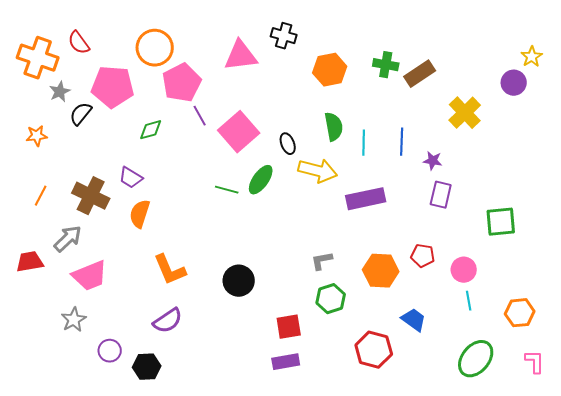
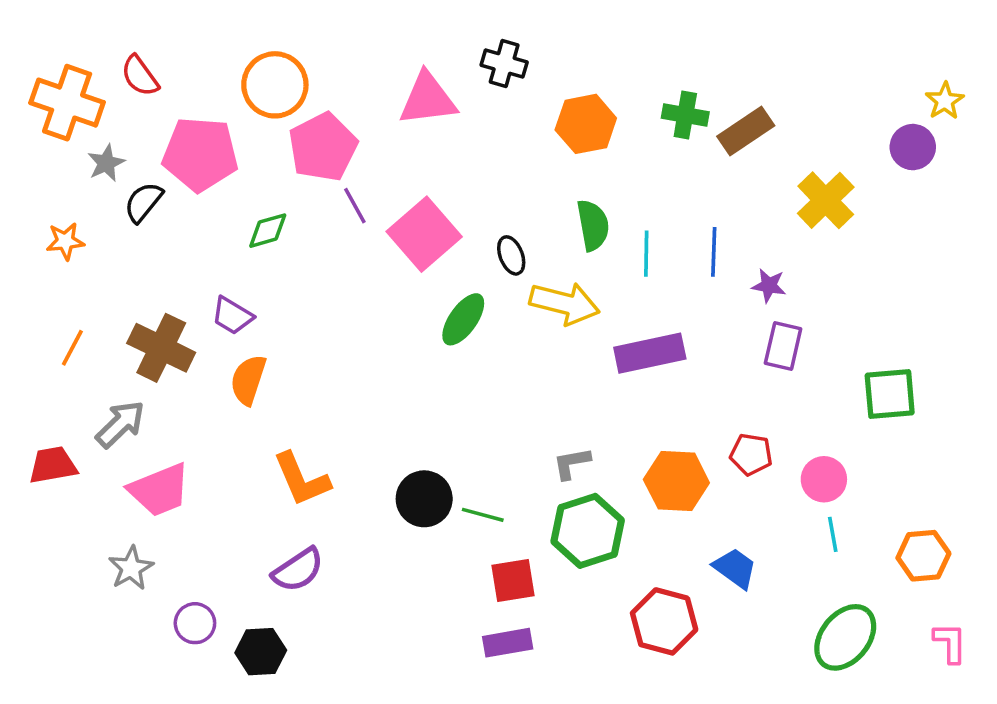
green line: (227, 190) -> (483, 515), moved
green hexagon: (331, 299) -> (588, 531), size x1.4

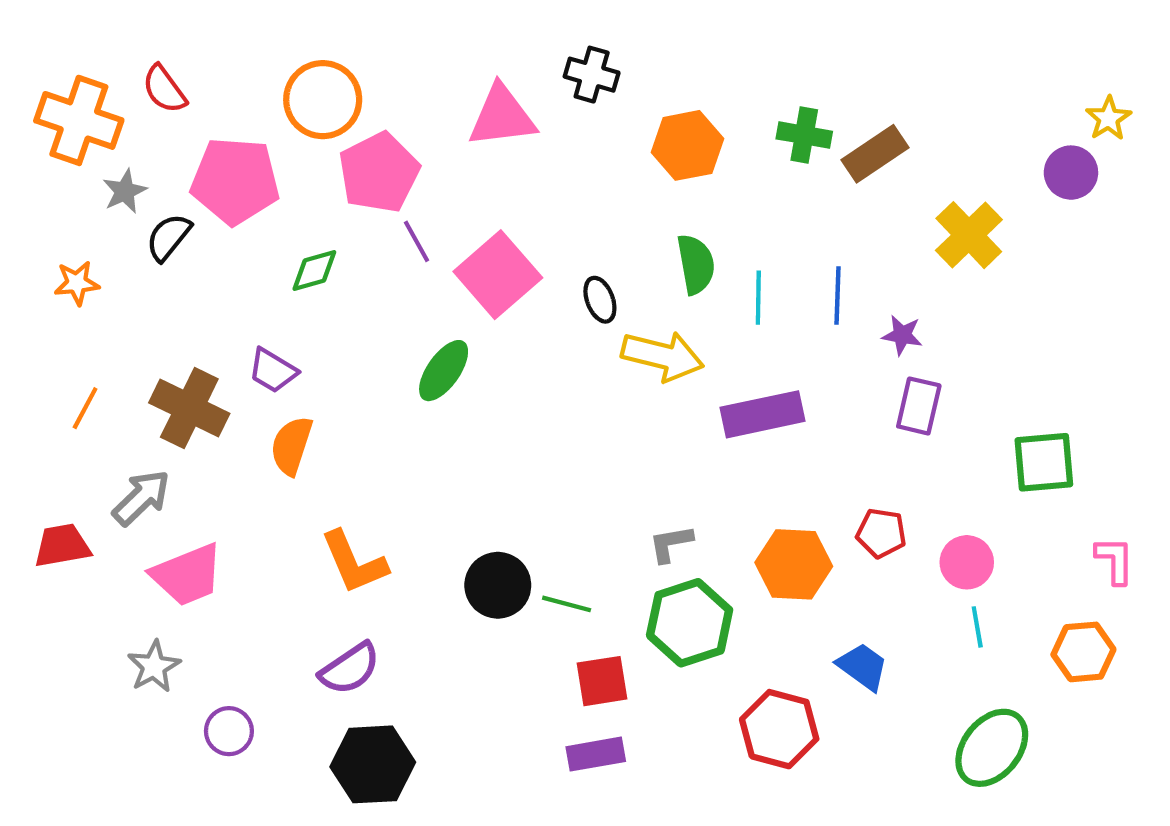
green ellipse: (463, 319) -> (444, 371), moved
pink L-shape: (950, 643) -> (1115, 560), moved
black hexagon: (261, 652) -> (373, 764), moved, size x1.4

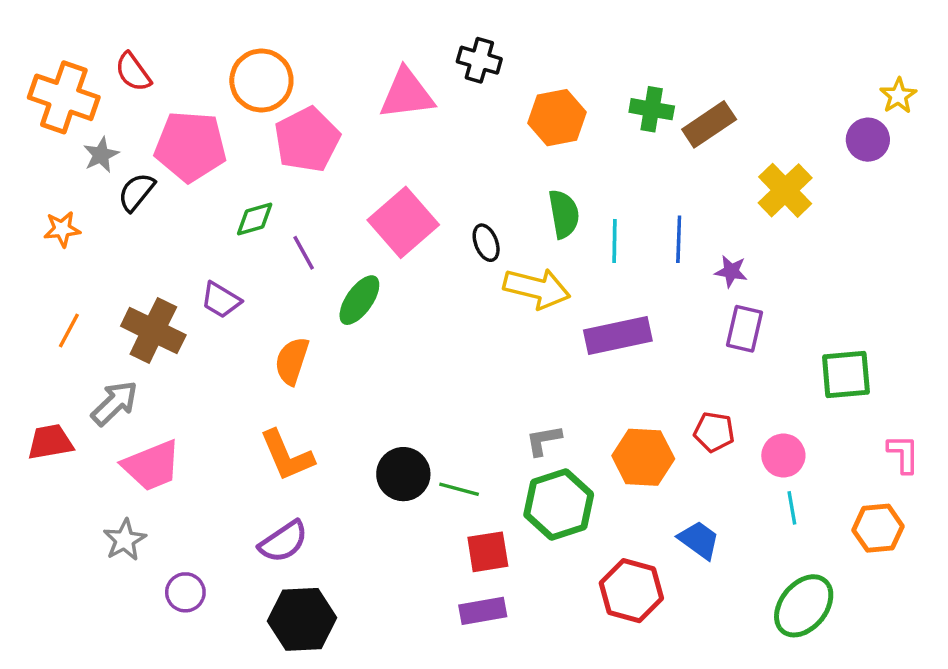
purple line: (417, 241) -> (304, 253), moved
orange semicircle: (291, 446) -> (292, 361), moved

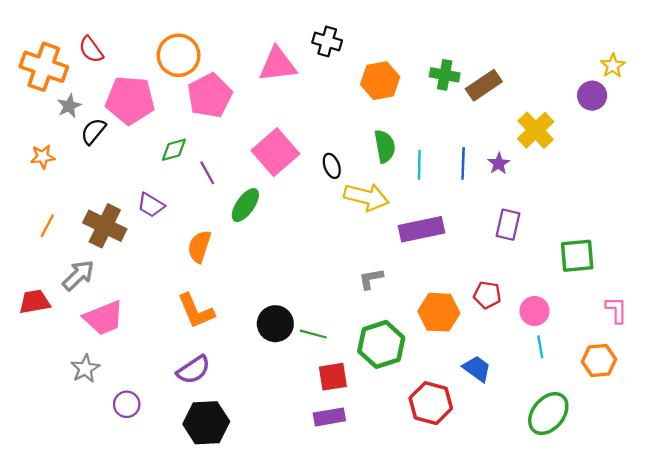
purple star: (731, 271) -> (499, 164), moved, turned 30
gray L-shape: (544, 440) -> (371, 279), moved

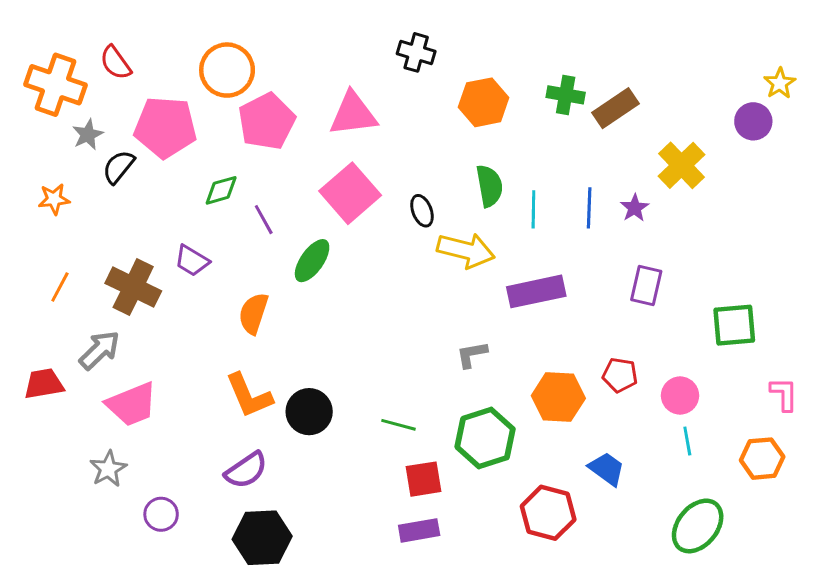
pink triangle: (278, 65) -> (353, 114), moved
black circle: (275, 324) -> (309, 412), moved

